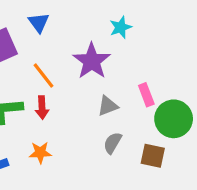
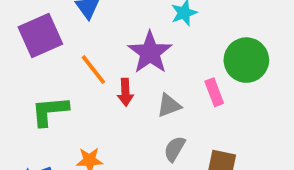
red arrow: (42, 108) -> (125, 92), moved
green circle: (174, 119) -> (246, 60), moved

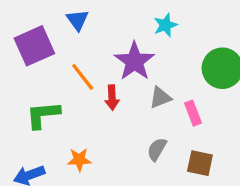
pink rectangle: (214, 92) -> (193, 113), moved
gray triangle: (169, 105) -> (160, 98), moved

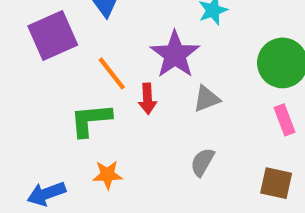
pink rectangle: (193, 113) -> (285, 120), moved
green L-shape: (43, 115) -> (91, 120), moved
brown square: (200, 163) -> (276, 183), moved

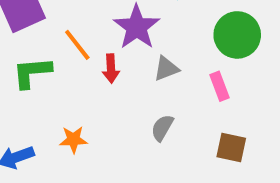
green L-shape: (91, 120) -> (32, 72), moved
pink rectangle: (285, 120) -> (219, 86), moved

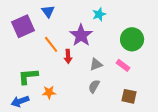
gray triangle: (166, 69) -> (96, 64), moved
green L-shape: (32, 72) -> (28, 76), moved
pink rectangle: (219, 86) -> (123, 65), turned -32

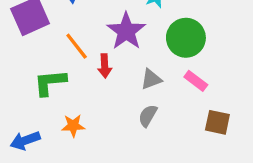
green circle: (132, 39) -> (186, 38), moved
green L-shape: (28, 76) -> (50, 82), moved
brown square: (129, 96) -> (217, 122), moved

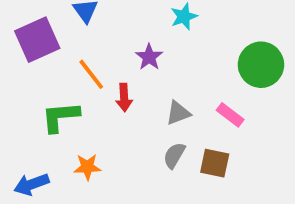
purple star: (126, 31) -> (149, 57), size x0.6
green circle: (186, 38) -> (261, 65), moved
brown square: (217, 122) -> (215, 163), moved

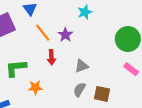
orange line: (91, 74) -> (43, 33), moved
pink rectangle: (230, 115) -> (131, 69), moved
orange star: (87, 167) -> (35, 87), moved

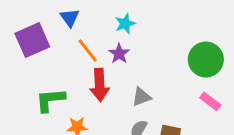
cyan star: (85, 12) -> (125, 24), moved
red arrow: (51, 57) -> (100, 85), size x1.5

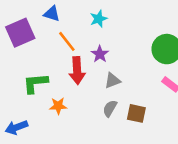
blue triangle: (70, 18) -> (52, 14), turned -36
purple star: (119, 54) -> (100, 54), moved

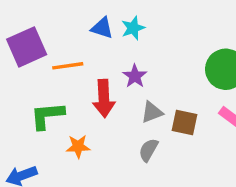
blue triangle: (52, 14) -> (102, 28), moved
orange line: (67, 41) -> (68, 66), moved, turned -60
brown square: (136, 113) -> (185, 122), moved

